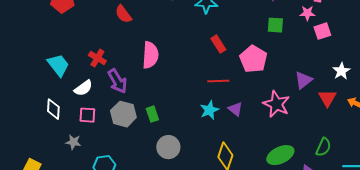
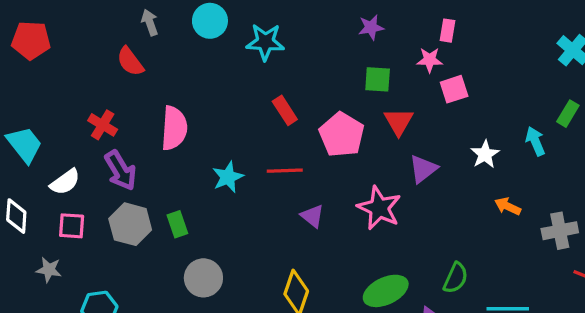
red cross: (97, 58) -> (103, 125), moved
red triangle: (327, 98) -> (399, 122), moved
cyan star: (209, 110) -> (228, 177), moved

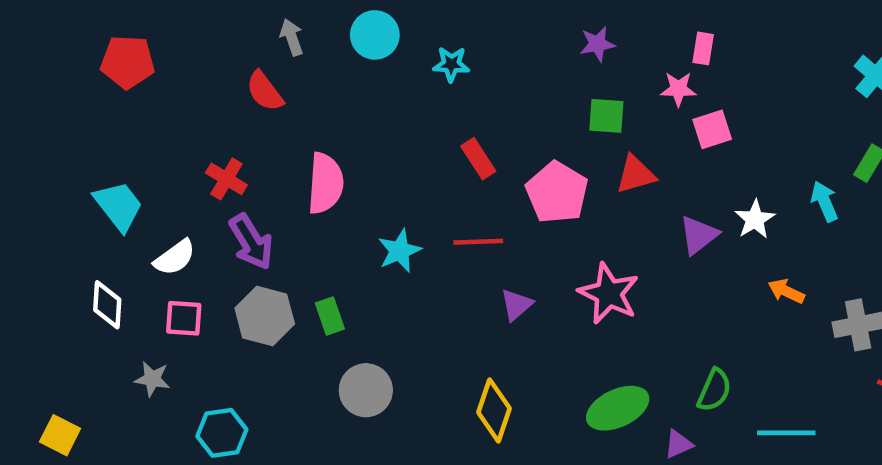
cyan star: (265, 42) -> (451, 64), size x0.7
red triangle: (399, 122) -> (636, 174), turned 44
purple triangle: (423, 169) -> (699, 235), moved
purple triangle: (312, 216) -> (516, 305), turned 40

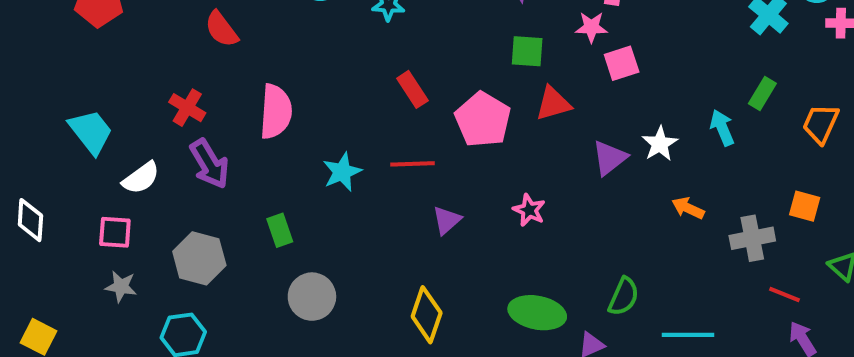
pink star: (609, 294) -> (529, 210), size x0.6
white diamond: (107, 305) -> (30, 220), moved
gray hexagon: (265, 316) -> (199, 258), moved
pink square: (184, 318) -> (115, 232), moved
green ellipse: (618, 408) -> (537, 313), turned 36

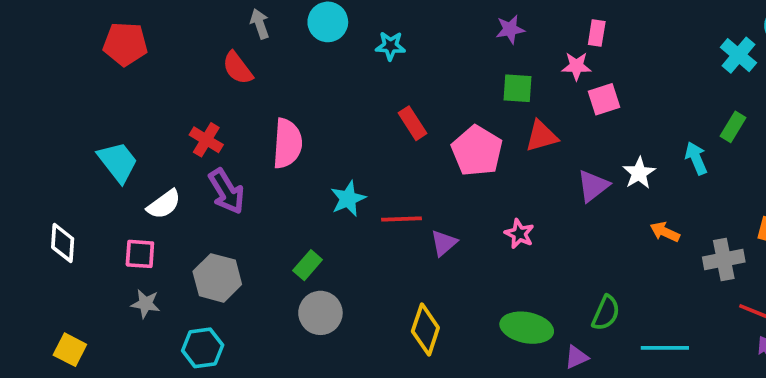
red line: (412, 164) -> (401, 219), moved
green rectangle: (280, 230) -> (308, 265), moved, turned 60

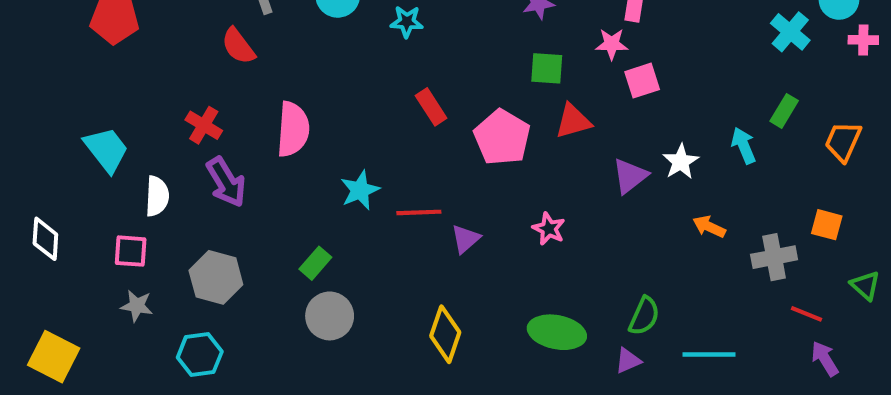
white semicircle: (164, 204) -> (157, 196), turned -51
yellow square: (70, 350) -> (54, 357), size x1.4
purple triangle: (576, 357) -> (628, 361), moved

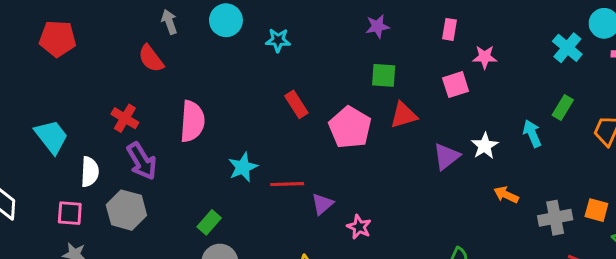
pink star: (612, 44) -> (485, 57), moved
orange square: (827, 225) -> (596, 210), moved
pink star: (549, 229) -> (359, 227), moved
gray hexagon: (216, 277) -> (126, 210), moved

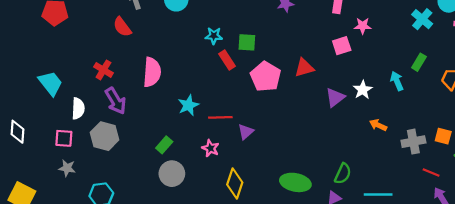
cyan star: (278, 40) -> (214, 36), moved
green square: (384, 75) -> (247, 42), moved
pink star: (359, 227) -> (210, 148), moved

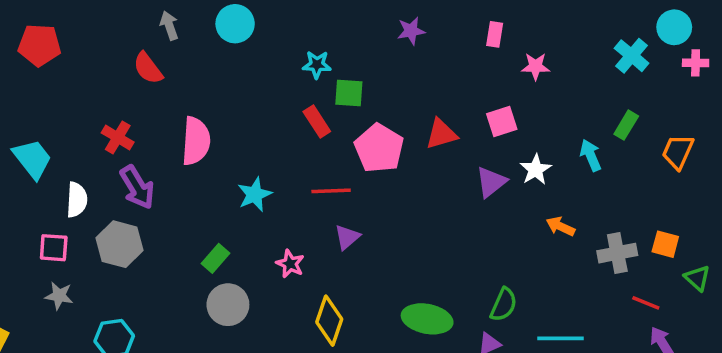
cyan star: (214, 36) -> (317, 65), moved
pink square: (342, 46) -> (502, 122), moved
red line: (220, 117) -> (331, 191), moved

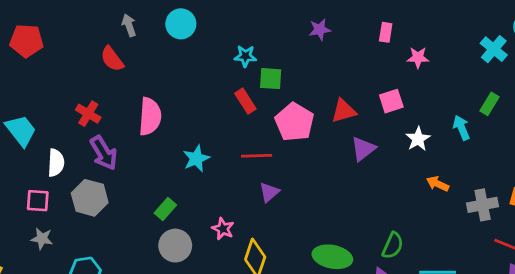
purple triangle: (491, 182) -> (363, 149), moved
pink star: (290, 264) -> (223, 229), moved

